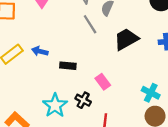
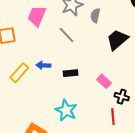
gray line: (90, 24) -> (67, 35), moved
black cross: (83, 100) -> (122, 97), moved

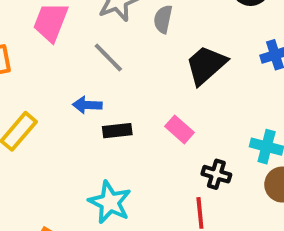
blue arrow: (43, 65) -> (87, 105), moved
pink rectangle: (104, 81) -> (179, 129), moved

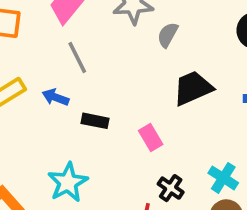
gray line: (108, 58) -> (77, 58), moved
blue arrow: (87, 105) -> (55, 97), moved

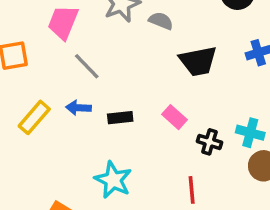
gray semicircle: (168, 35) -> (161, 21), turned 100
black trapezoid: (193, 88) -> (198, 61), turned -150
black cross: (171, 188) -> (209, 142), moved

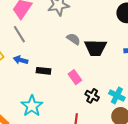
gray semicircle: (161, 21) -> (74, 39), moved
gray line: (87, 66) -> (19, 34), moved

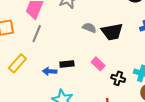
gray line: (19, 34) -> (37, 34), turned 66
blue arrow: (21, 60) -> (50, 71), moved

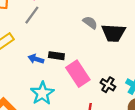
pink rectangle: (98, 64) -> (78, 74), moved, size x1.6

